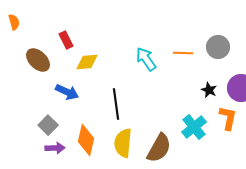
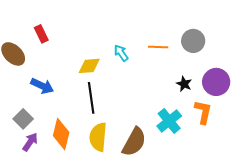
cyan arrow: (146, 59) -> (121, 53), size x0.7
yellow diamond: (87, 62) -> (89, 66), moved
purple arrow: (55, 148) -> (30, 142), turned -54

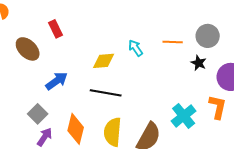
black star: (184, 84) -> (199, 63), moved
blue arrow: (42, 86) -> (57, 81), turned -60
black line: (91, 98) -> (106, 93), turned -72

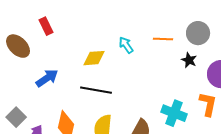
gray square: (38, 114) -> (16, 117), moved
cyan cross: (184, 116) -> (174, 113), turned -30

